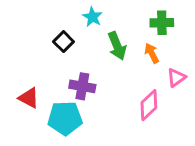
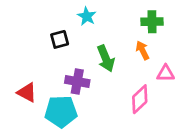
black square: (64, 42) -> (60, 39), turned 30
green arrow: (117, 46) -> (106, 58), moved
pink triangle: (176, 78) -> (166, 73), turned 36

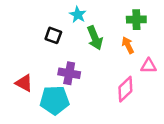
black square: (60, 39) -> (53, 35), turned 35
green arrow: (106, 58) -> (95, 38), moved

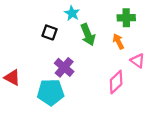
pink triangle: (149, 66) -> (138, 61), turned 35
purple cross: (69, 73) -> (64, 67), turned 30
red triangle: (24, 83) -> (12, 78), moved

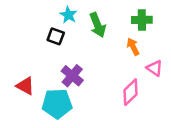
cyan star: (72, 13) -> (68, 15), moved
green arrow: (88, 35) -> (98, 25), moved
red triangle: (12, 78) -> (25, 86), moved

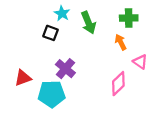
red triangle: (25, 86) -> (23, 78), turned -48

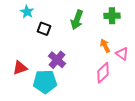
cyan star: (62, 13) -> (27, 12), moved
green arrow: (88, 23) -> (77, 20), turned 42
orange arrow: (121, 42) -> (105, 46), moved

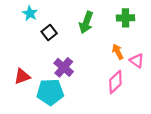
black square: (44, 29) -> (49, 33), turned 32

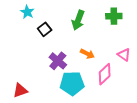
orange arrow: (118, 52) -> (87, 54), moved, turned 144
red triangle: (22, 76) -> (20, 90), moved
cyan pentagon: (50, 92) -> (72, 83), moved

